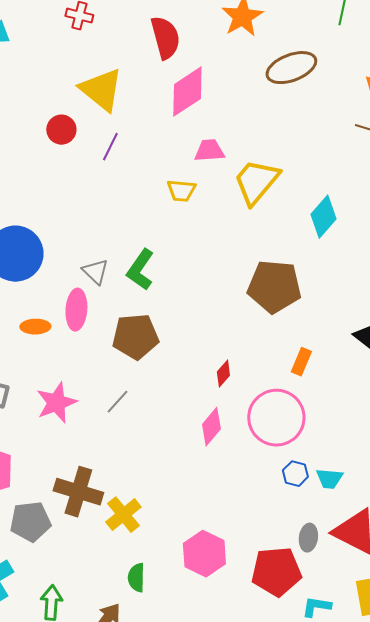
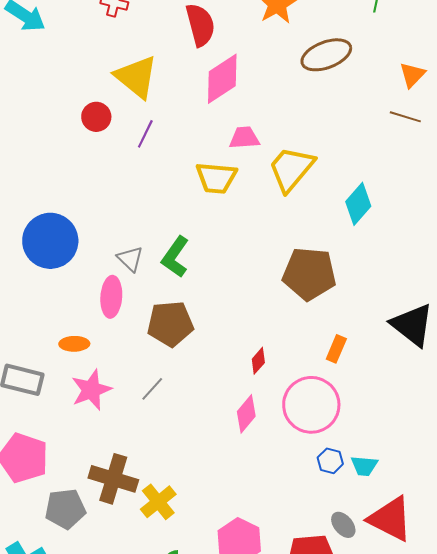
yellow trapezoid: (181, 191) -> (216, 178), size x1.4
orange ellipse: (35, 327) -> (74, 344), moved
gray ellipse: (308, 538) -> (343, 525), turned -48

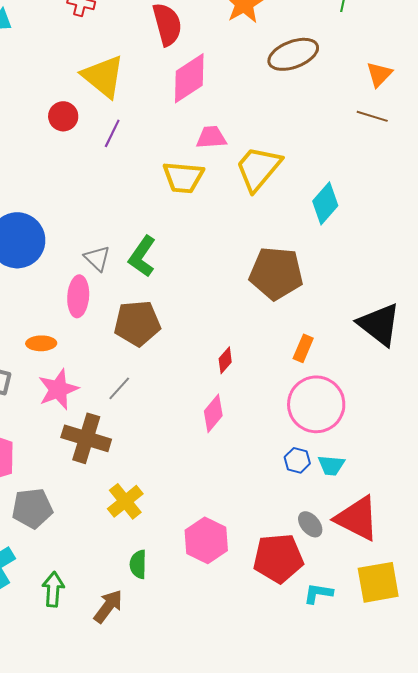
pink circle: (311, 405) -> (316, 404), moved
brown cross: (113, 479) -> (86, 438), moved

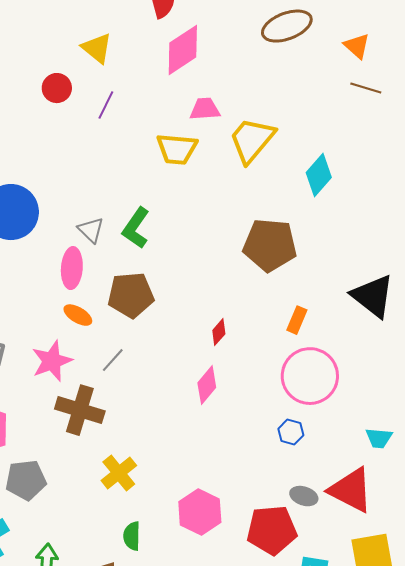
orange triangle: (379, 74) -> (357, 46), moved, turned -32
yellow triangle: (103, 76) -> (97, 48), size x0.7
orange ellipse: (41, 343) -> (78, 315), moved, turned 32
cyan trapezoid: (331, 465) -> (379, 438), moved
gray ellipse: (310, 524) -> (304, 496), turned -32

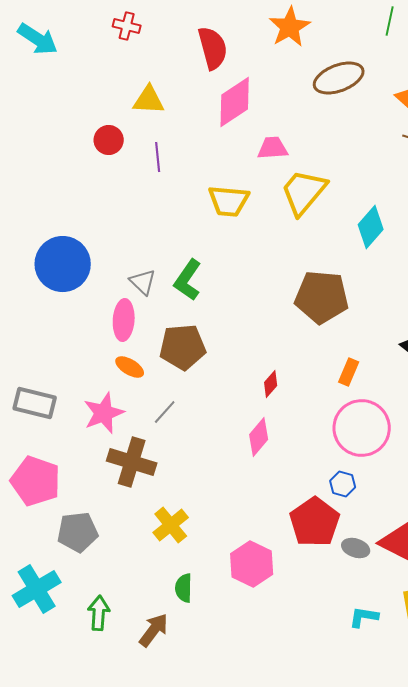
yellow triangle: (97, 48) -> (149, 100), turned -36
purple line: (106, 105) -> (158, 157), turned -32
pink trapezoid: (205, 109) -> (273, 148), moved
red pentagon: (272, 530) -> (315, 522), moved, turned -30

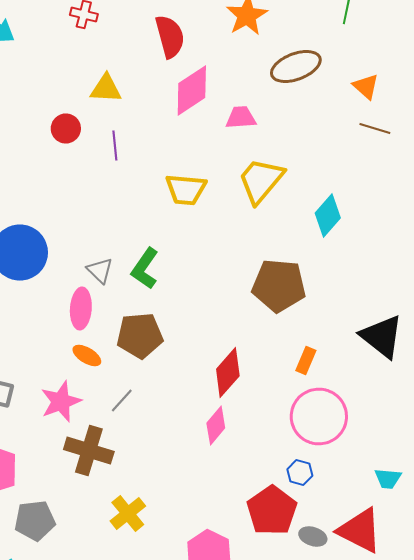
pink trapezoid: (273, 148) -> (241, 118), moved
red diamond: (271, 384) -> (228, 372), size x1.8

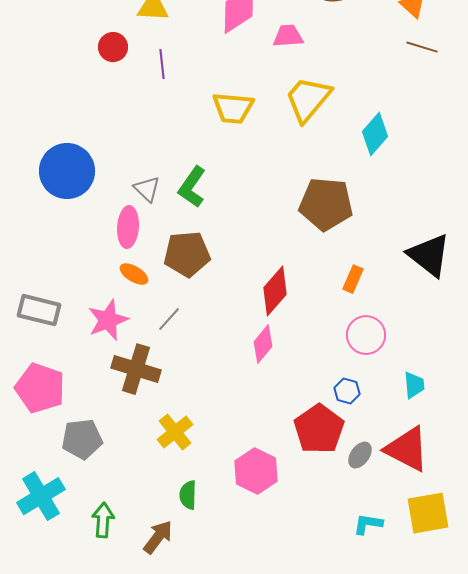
pink circle: (319, 416) -> (366, 335), size x0.7
cyan trapezoid: (388, 478) -> (414, 385), moved, turned -100
gray ellipse: (313, 536) -> (360, 455), turned -72

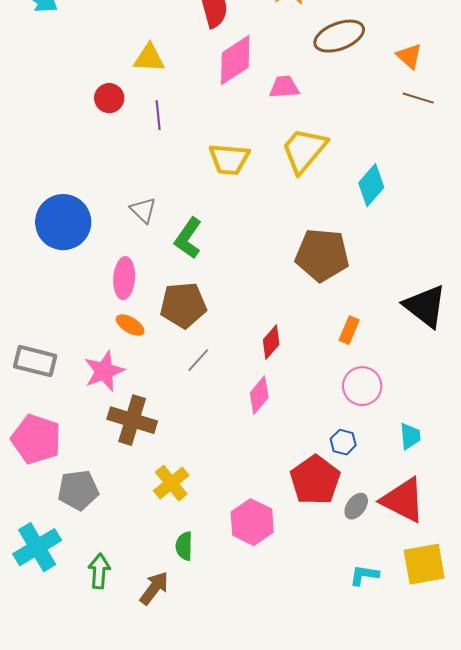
gray triangle: (147, 189) -> (143, 210), moved
red diamond: (275, 291) -> (271, 342), size x0.7
gray line: (169, 319) -> (198, 360), moved

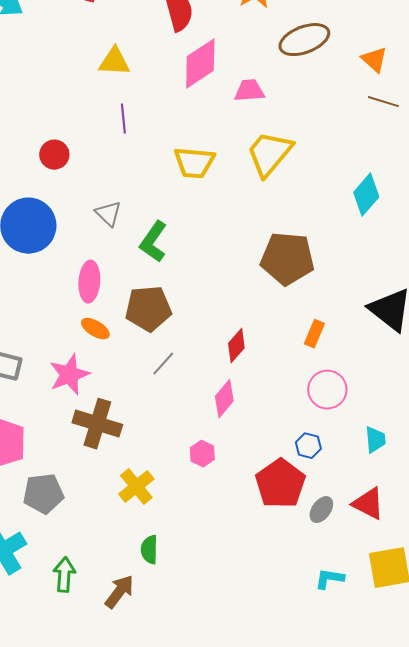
red circle: (109, 98) -> (54, 155), moved
cyan diamond: (371, 185) -> (366, 195), moved
red triangle: (403, 500) -> (368, 504), size x0.7
pink hexagon: (252, 522) -> (202, 454), moved, size x0.6

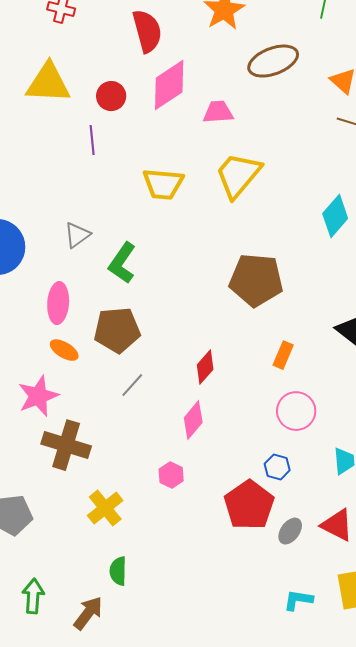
yellow triangle: (114, 62) -> (48, 83), moved, size x1.4
red circle: (54, 155) -> (111, 96), moved
gray triangle: (108, 214) -> (77, 235), turned 40

